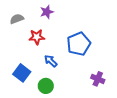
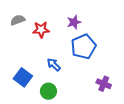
purple star: (47, 12) -> (74, 22), moved
red star: (37, 37) -> (41, 30), moved

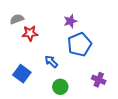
red star: (41, 30) -> (30, 33), moved
green circle: (48, 91) -> (60, 87), moved

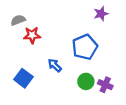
purple star: (70, 21) -> (101, 14), moved
green circle: (60, 87) -> (86, 81), moved

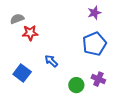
blue pentagon: (85, 47) -> (94, 44), moved
green circle: (86, 81) -> (76, 85), moved

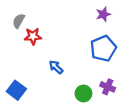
gray semicircle: (17, 19) -> (19, 21), turned -40
blue square: (22, 73) -> (16, 90), moved

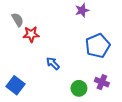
purple star: (103, 14) -> (82, 10), moved
gray semicircle: (19, 21) -> (18, 20), turned 120

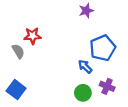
gray semicircle: (18, 20) -> (18, 51), moved
blue arrow: (53, 63) -> (85, 67), moved

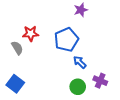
blue pentagon: (103, 48) -> (66, 40), moved

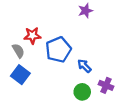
blue pentagon: (66, 40) -> (58, 50), moved
blue square: (15, 84) -> (20, 75), moved

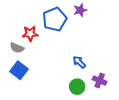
blue pentagon: (58, 50) -> (55, 19), moved
gray semicircle: (18, 51) -> (17, 48), turned 144

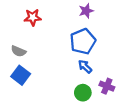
blue pentagon: (55, 19) -> (83, 41), moved
red star: (30, 34) -> (33, 17), moved

